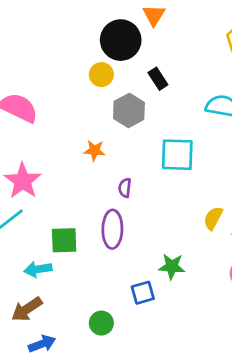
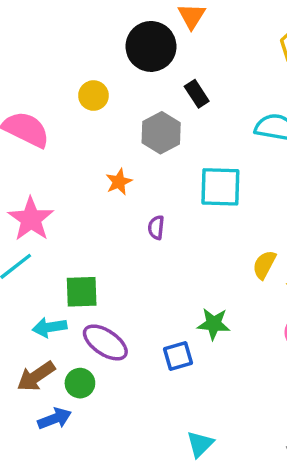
yellow circle: (101, 75) -> (93, 96), moved
orange star: (94, 151) -> (119, 182), turned -30
purple ellipse: (112, 229) -> (105, 342), moved, turned -57
green circle: (101, 323) -> (80, 383), moved

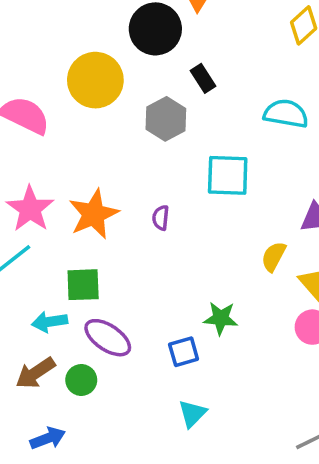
yellow circle: (93, 96) -> (95, 80), size x1.8
orange star: (119, 182) -> (94, 214), moved, size x1.8
blue arrow: (55, 419) -> (48, 438), moved
cyan triangle: (200, 444) -> (192, 414), moved

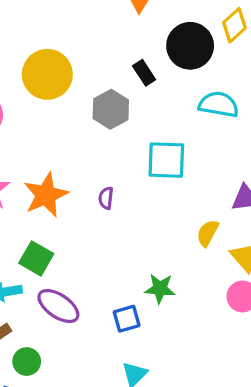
black circle: (155, 29) -> (190, 46), moved
green square: (83, 285) -> (36, 258), turned 32
green circle: (81, 380) -> (27, 362), moved

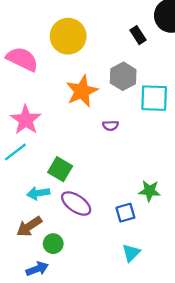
gray hexagon: (111, 109) -> (123, 76), moved
orange star: (46, 195) -> (82, 91), moved
purple semicircle: (106, 198) -> (111, 126), turned -98

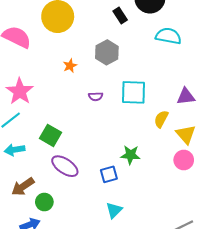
orange star: (82, 91) -> (70, 66), size x0.5
cyan square: (154, 98) -> (134, 92), moved
cyan arrow: (38, 193) -> (15, 150), moved

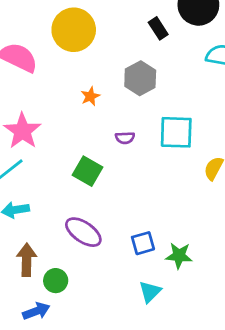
green square: (50, 135) -> (88, 171), moved
green star: (130, 155) -> (179, 256), moved
brown arrow: (23, 187) -> (27, 260), turned 125

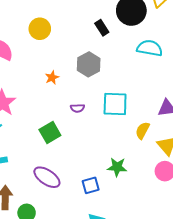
yellow circle: (74, 30) -> (40, 29), size x0.7
green square: (88, 171) -> (50, 132), turned 30
green star: (179, 256) -> (117, 167), moved

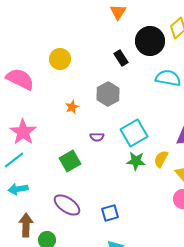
cyan square: (115, 104) -> (134, 133), turned -32
green star: (117, 167) -> (136, 161), moved

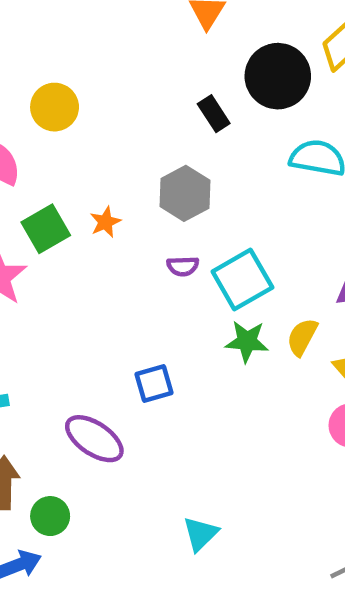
yellow circle: (60, 59) -> (55, 107), moved
purple semicircle: (97, 137) -> (183, 266), moved
green square: (70, 161) -> (46, 229), moved
blue square: (110, 213) -> (154, 383), moved

